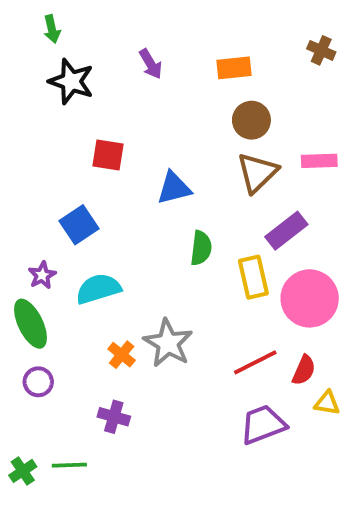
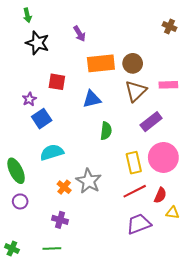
orange rectangle: (234, 68) -> (101, 63), moved, size x1.5
purple star: (42, 275) -> (29, 99), moved
yellow rectangle: (253, 277) -> (134, 163), moved
green line: (69, 465) -> (52, 249), moved
green cross: (23, 471) -> (12, 249), turned -32

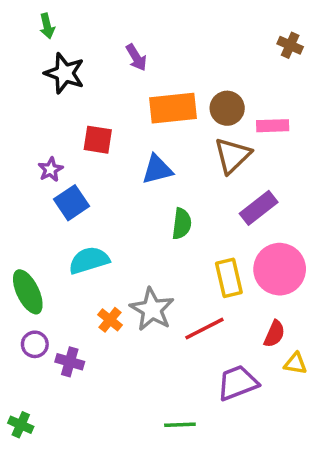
pink rectangle: (168, 85) -> (273, 126), moved
red line: (135, 191) -> (204, 329), moved
purple cross: (60, 220) -> (70, 362), moved
green line: (52, 249) -> (180, 425), moved

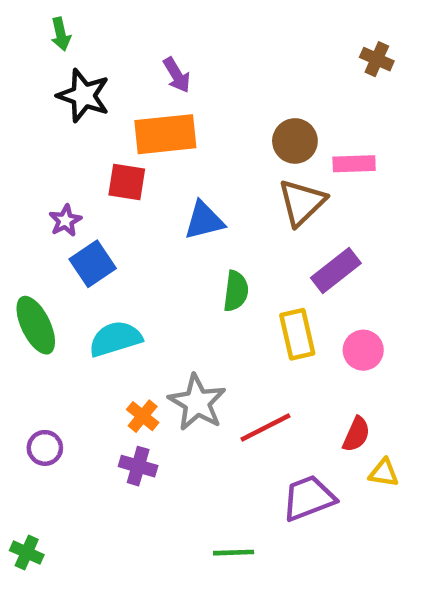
orange rectangle: (173, 108) -> (165, 134), moved
pink circle: (280, 269) -> (363, 350), size x0.6
yellow rectangle: (229, 278) -> (297, 334), moved
green ellipse: (28, 292) -> (36, 325), moved
purple cross: (70, 362) -> (138, 466), moved

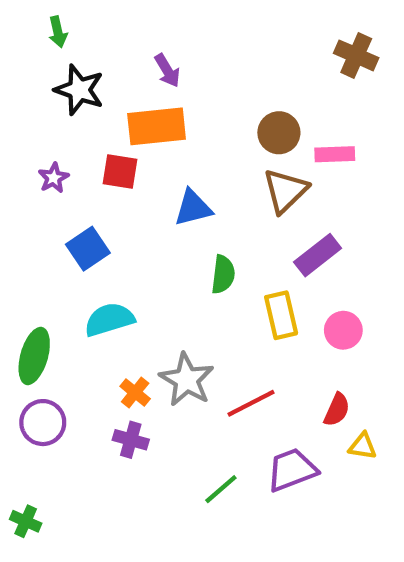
brown cross: (377, 59) -> (356, 55), size x1.4
purple star: (65, 221) -> (54, 178), moved
green ellipse: (36, 325) -> (34, 356), moved, turned 42
purple circle: (45, 448) -> (43, 423), size x1.4
green line: (234, 553) -> (221, 489), moved, turned -39

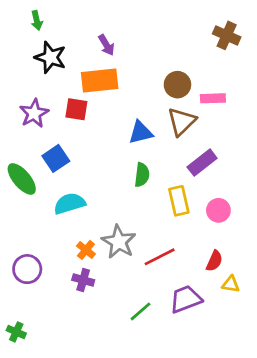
purple star: (54, 178) -> (34, 113), size x1.5
blue triangle: (193, 208) -> (141, 132), moved
green ellipse: (34, 356) -> (22, 179), moved, turned -56

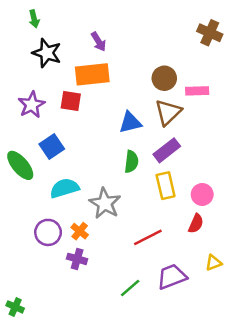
purple rectangle: (202, 163) -> (167, 150), moved
gray star: (119, 242) -> (105, 203), moved
red semicircle: (214, 261) -> (196, 224), moved
purple circle: (27, 269) -> (48, 232), moved
yellow triangle: (231, 284) -> (214, 263), turned -30

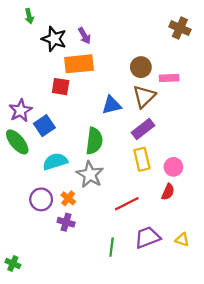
black star: (47, 53) -> (54, 39), moved
purple star: (32, 105) -> (20, 110), moved
green semicircle: (131, 162) -> (94, 141), moved, size x1.4
yellow triangle: (214, 263) -> (182, 240), moved, turned 40
green line: (130, 288) -> (112, 247), turned -42

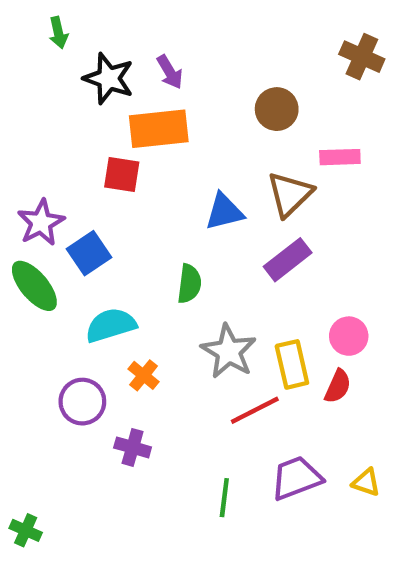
brown circle: (141, 67) -> (277, 109), moved
green semicircle: (94, 141) -> (189, 284), size x0.7
yellow rectangle: (142, 159) -> (292, 364), moved
gray star: (90, 174) -> (229, 351), moved
orange cross: (68, 198) -> (144, 375), moved

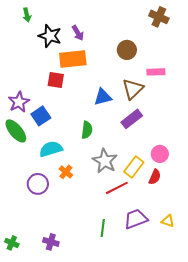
brown cross: (362, 57) -> (159, 17), moved
yellow rectangle: (292, 364) -> (134, 167), turned 50
purple cross: (133, 447) -> (51, 242), moved

